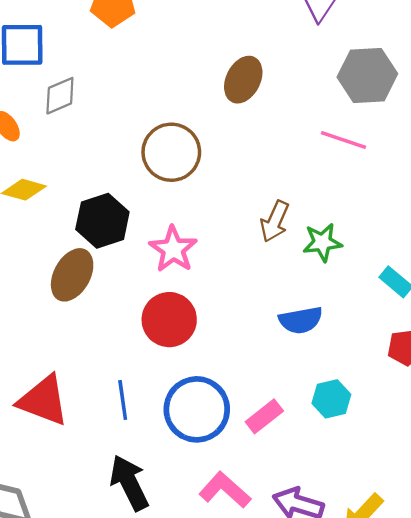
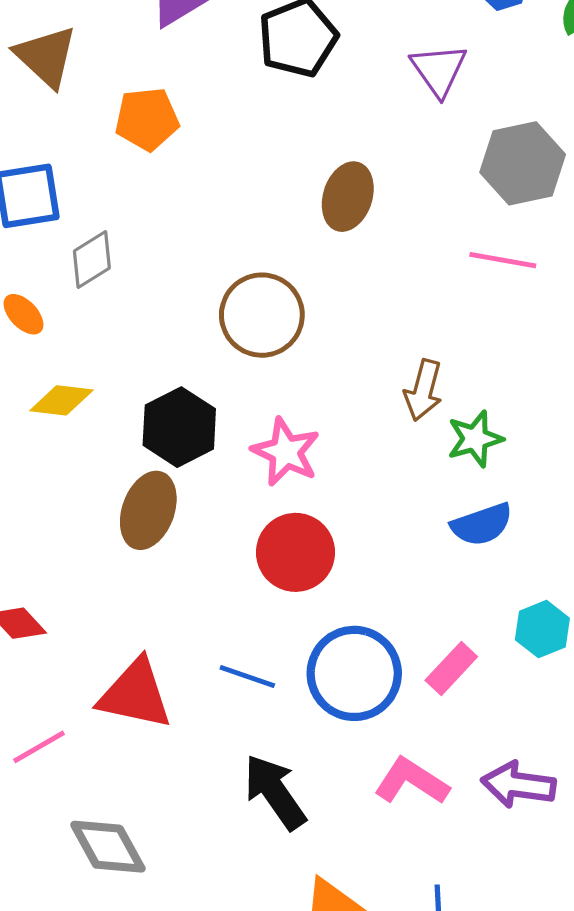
green star: (322, 242) -> (475, 439), moved
blue line: (123, 400) -> (247, 676), turned -54

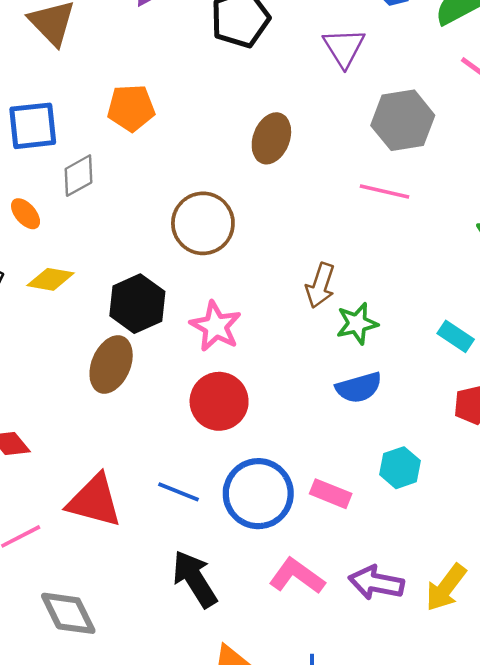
orange pentagon: (147, 119) -> (131, 108), moved
pink rectangle: (451, 669) -> (331, 494), turned 66

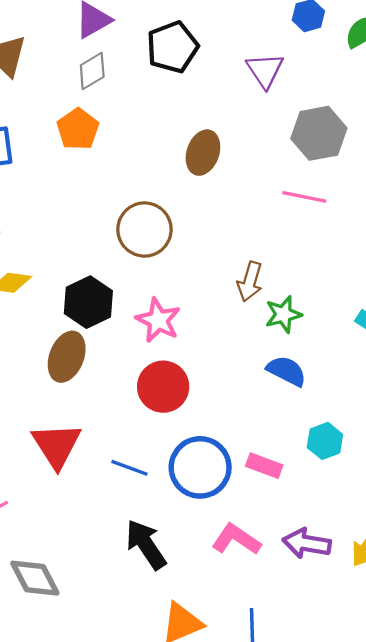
orange pentagon: (131, 108) -> (78, 129), turned -30
gray diamond: (79, 176) -> (92, 71), moved
blue semicircle: (359, 388) -> (287, 371), turned -135
red triangle: (94, 501) -> (57, 445), moved, turned 44

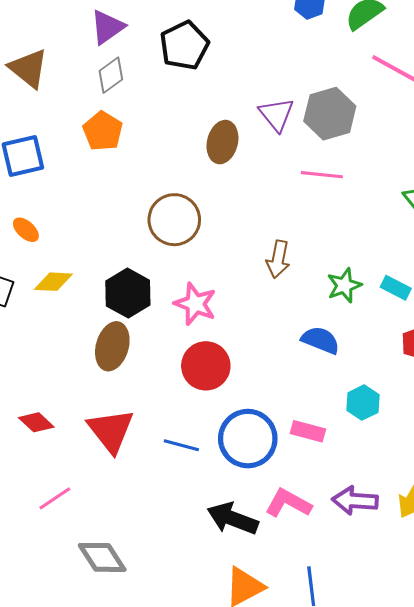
purple triangle: (265, 70) -> (276, 114), moved
green star: (283, 314) -> (344, 285), moved
black arrow: (146, 545) -> (233, 519), moved, turned -30

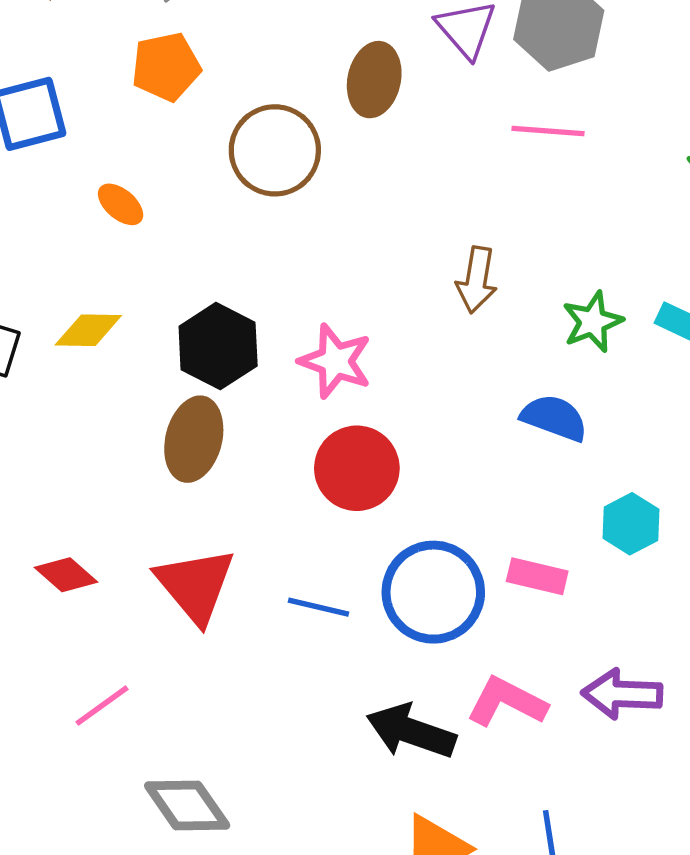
orange pentagon: (103, 131) -> (166, 67), turned 30
brown circle: (174, 220) -> (275, 150), moved
orange ellipse: (26, 230) -> (121, 204), moved

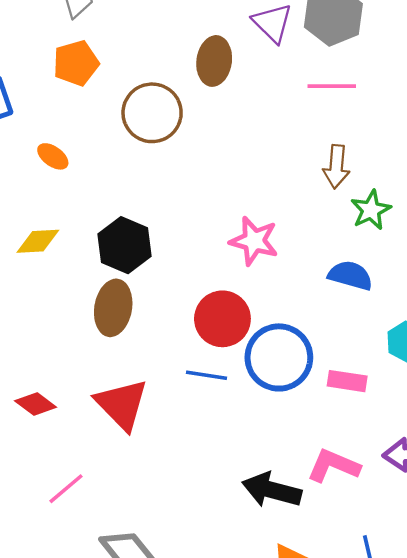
brown arrow: (477, 280) -> (336, 167), moved
pink star: (335, 361) -> (254, 241), moved
blue circle: (433, 592) -> (279, 357), moved
blue line: (319, 607) -> (206, 375), moved

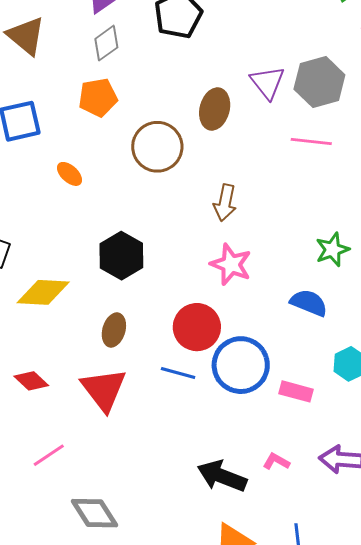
brown arrow: (336, 167) -> (225, 203), moved
yellow diamond: (38, 241) -> (43, 292), moved, size x1.4
brown ellipse: (113, 308) -> (114, 330), moved, size x0.7
pink L-shape: (333, 466) -> (276, 461), size x0.6

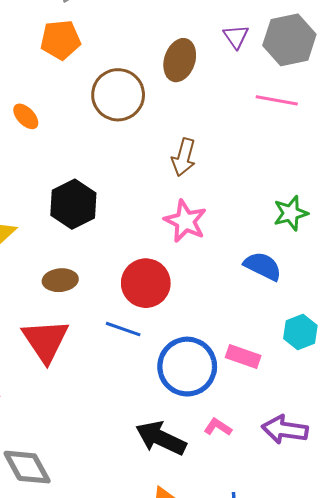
purple triangle: (267, 82) -> (236, 37), size x0.7
brown ellipse: (114, 330) -> (60, 280), turned 64
blue circle: (241, 365) -> (187, 367), moved

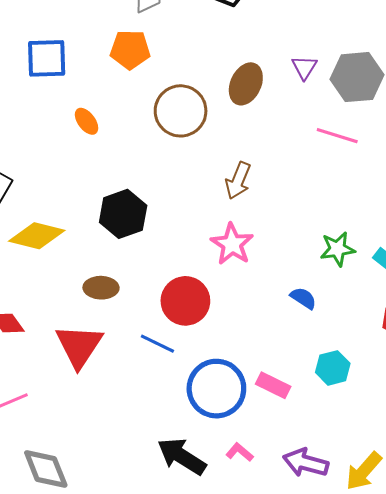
blue semicircle: (263, 266) -> (303, 298), size x0.7

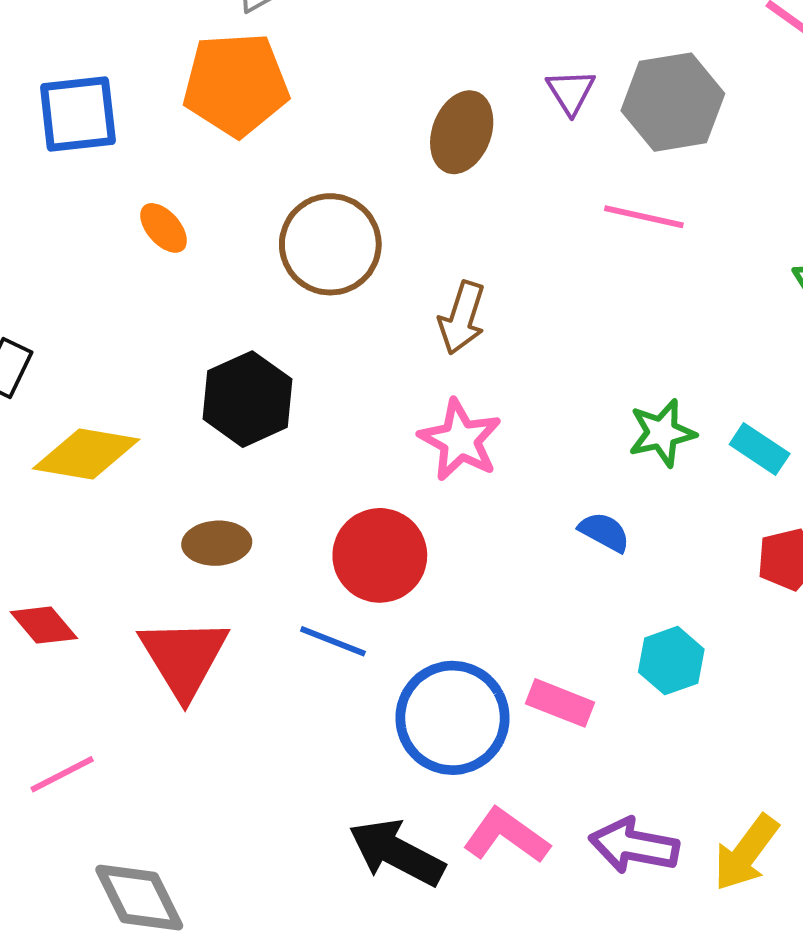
orange pentagon: (130, 50) -> (236, 84), size x1.4
brown circle: (181, 111) -> (330, 244), moved
pink L-shape: (240, 452) -> (506, 836), size x1.6

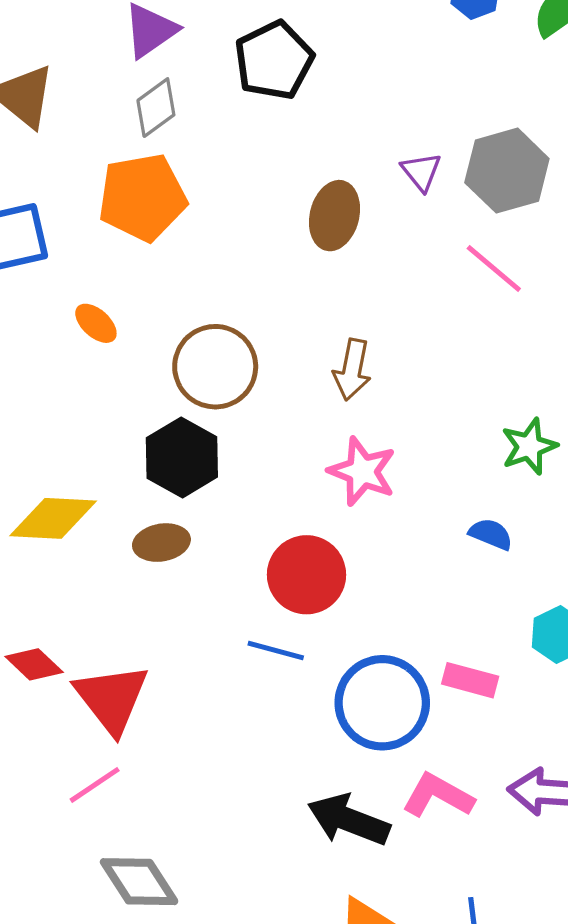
pink line: (644, 217) -> (494, 269), turned 34
brown circle: (330, 244) -> (215, 367), moved
brown ellipse: (217, 543) -> (161, 543), moved
red triangle: (184, 658) -> (112, 698), moved
pink line: (62, 774) -> (95, 785), moved

